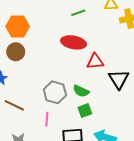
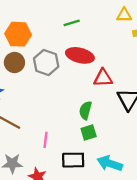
green line: (78, 13) -> (72, 23), moved
green semicircle: (81, 91) -> (85, 110), turned 77
gray hexagon: (55, 92) -> (46, 63), moved

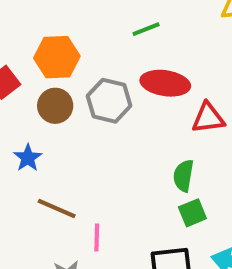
pink line: (45, 140) -> (97, 238), moved

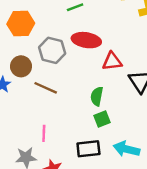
brown circle: (55, 106) -> (21, 66), moved
brown line: (57, 208) -> (46, 88), moved

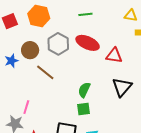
red triangle: (112, 61) -> (114, 56), moved
pink line: (44, 133) -> (26, 107), moved

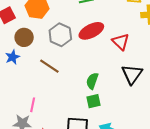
red ellipse: (88, 43) -> (91, 31), turned -45
brown circle: (30, 50) -> (24, 37), moved
red triangle: (114, 56) -> (121, 42), turned 42

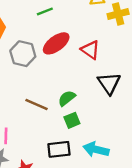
brown line: (49, 66) -> (36, 104), moved
green semicircle: (92, 81) -> (67, 98), turned 42

